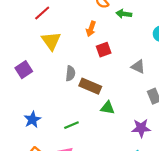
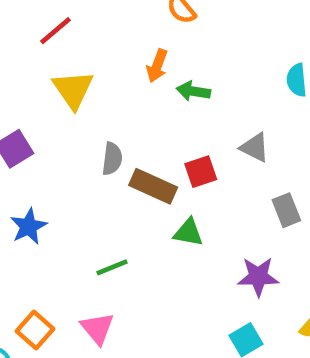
green arrow: (124, 14) -> (193, 91), moved
red square: (104, 50) -> (201, 172), moved
blue star: (32, 120) -> (29, 226), moved

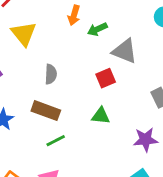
green arrow: (193, 91) -> (97, 29), turned -30
gray triangle: (255, 147) -> (125, 51), moved, size x1.4
brown rectangle: (153, 186) -> (46, 111), moved

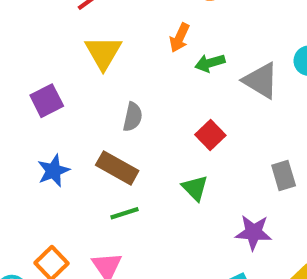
gray triangle: (125, 51) -> (261, 81), moved
red square: (106, 78) -> (210, 135), turned -30
green triangle: (101, 116) -> (195, 188), turned 30

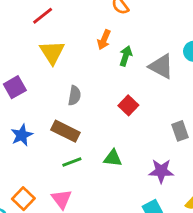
green arrow: (210, 63) -> (126, 56), turned 126
green triangle: (195, 188) -> (113, 158), moved, turned -36

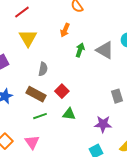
green arrow: (126, 56) -> (80, 50), moved
red square: (128, 105) -> (62, 91), moved

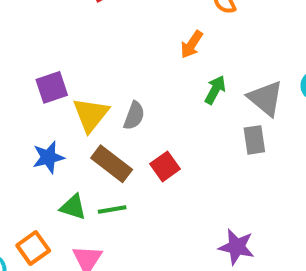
yellow triangle: (28, 38) -> (91, 115), moved
gray rectangle: (117, 96) -> (254, 140), moved
green triangle: (69, 114) -> (73, 207), moved

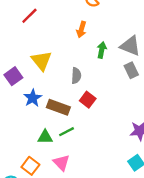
yellow triangle: (91, 115) -> (41, 61), moved
gray semicircle: (134, 116) -> (76, 76), moved
blue star: (48, 157) -> (33, 98), moved

